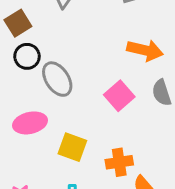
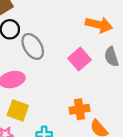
yellow square: (72, 147) -> (18, 110), moved

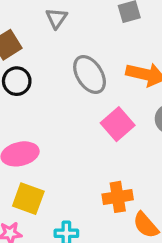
gray ellipse: (33, 46) -> (90, 74), moved

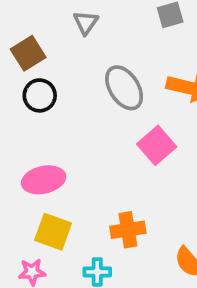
orange cross: (118, 197) -> (128, 230), moved

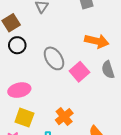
gray ellipse: (124, 88) -> (54, 58), moved
orange cross: (128, 230) -> (64, 117), turned -30

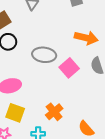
gray ellipse: (54, 58) -> (44, 55), turned -50

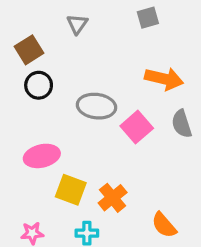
yellow square: (15, 113) -> (71, 190), moved

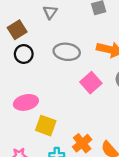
gray ellipse: (96, 106) -> (67, 52), moved
orange cross: (113, 198) -> (82, 143), moved

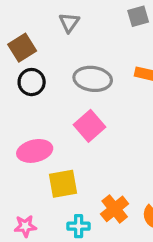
pink square: (91, 83) -> (90, 126), moved
yellow square: (46, 126) -> (63, 184), turned -30

